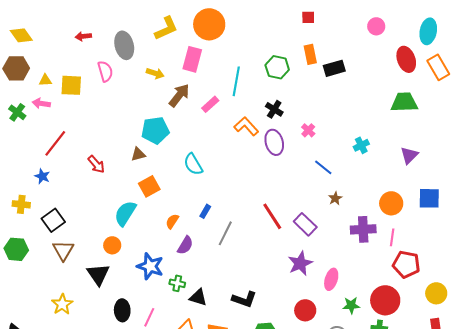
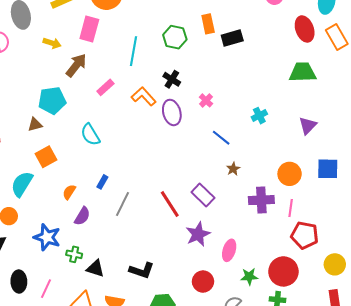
pink rectangle: (210, 104) -> (105, 87), moved
red line: (272, 216) -> (170, 204), moved

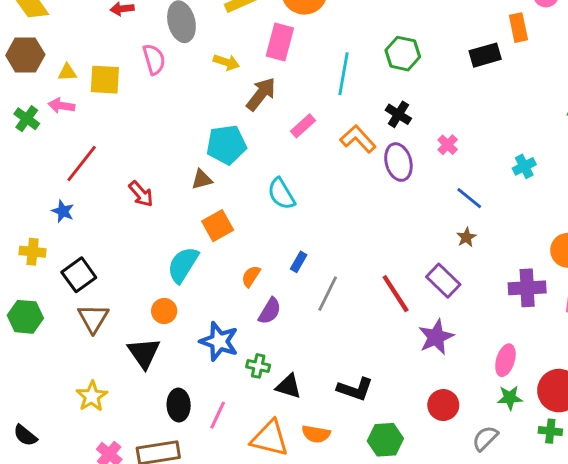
orange rectangle: (208, 24) -> (518, 28), moved
brown star: (233, 169) -> (466, 237), moved
pink ellipse: (229, 250) -> (505, 360), moved

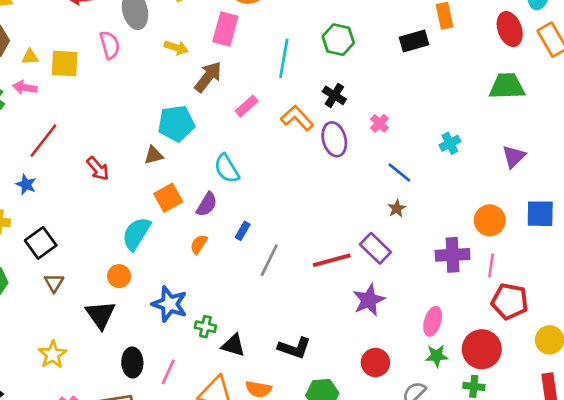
red line: (396, 294) -> (332, 260), turned -72
purple semicircle: (270, 311) -> (207, 204), moved
brown triangle: (93, 318) -> (54, 283), size x0.7

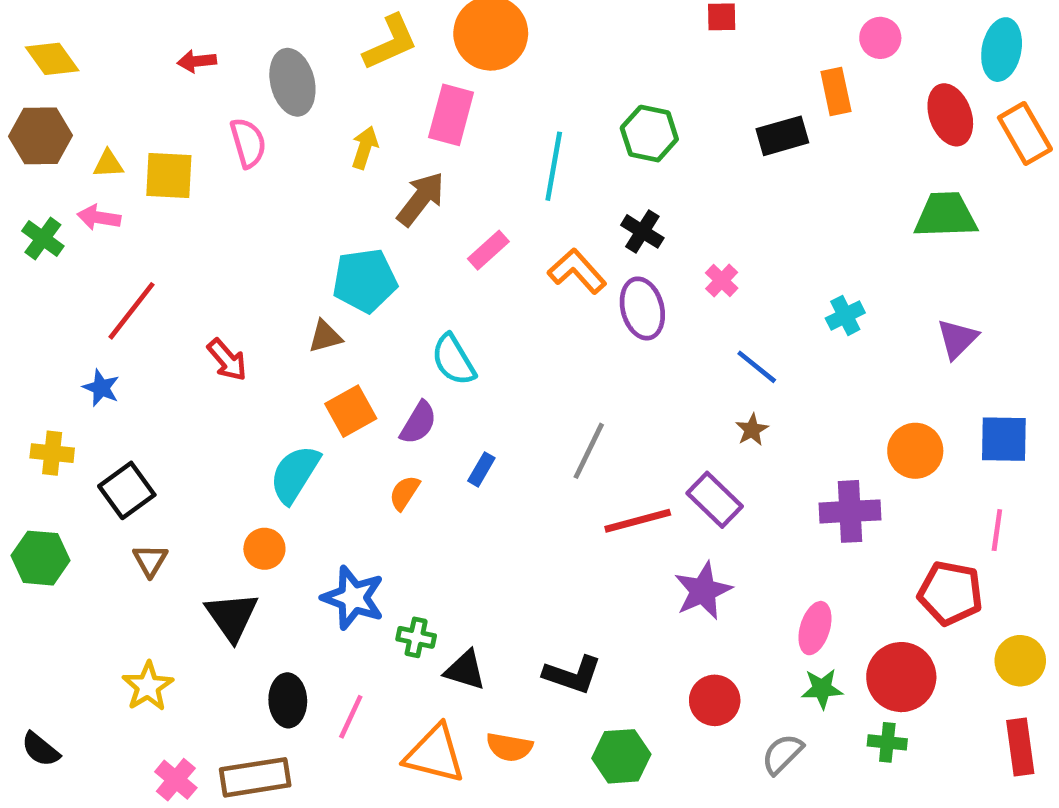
yellow arrow: (176, 48) -> (365, 148), turned -90
gray line: (269, 260) -> (589, 451), moved
pink line: (491, 266) -> (997, 530), moved

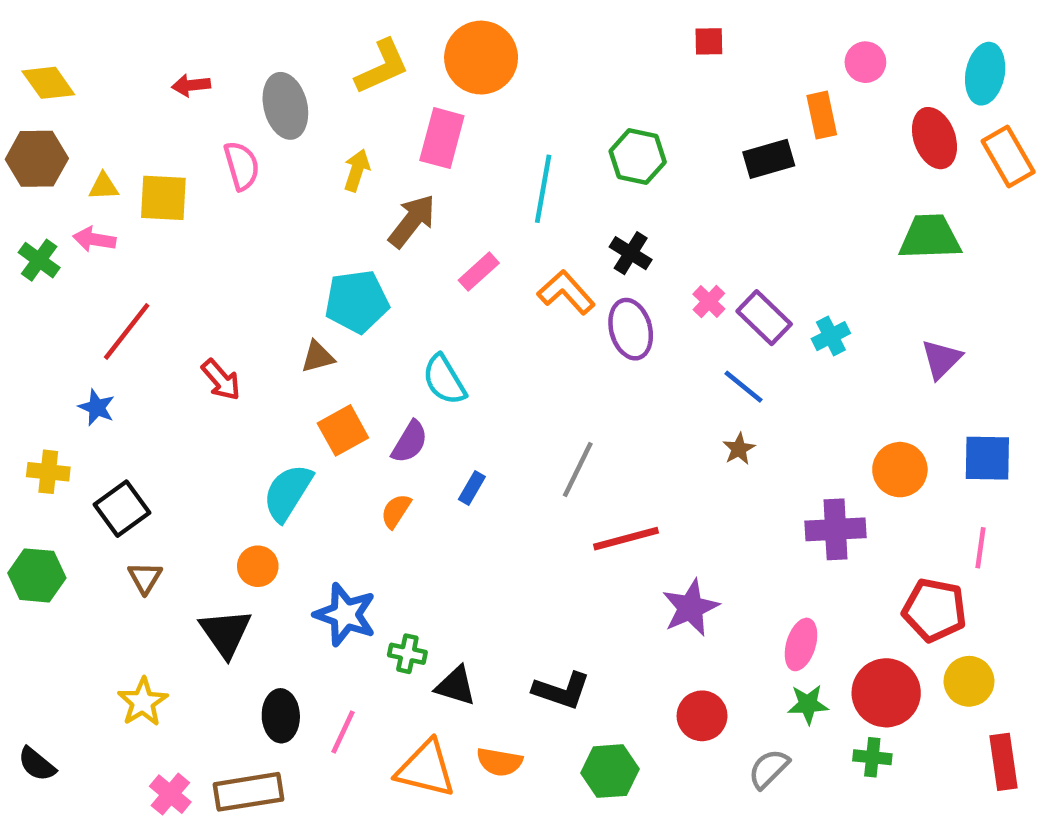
purple rectangle: (715, 500) -> (764, 318), moved
yellow circle: (1020, 661) -> (969, 681), moved

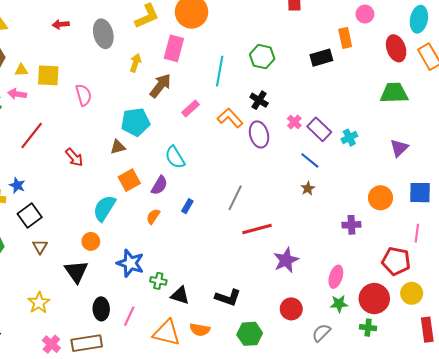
pink semicircle: (242, 166) -> (84, 95), moved
blue star: (97, 407) -> (17, 185), moved
purple cross: (836, 529) -> (351, 225), size x0.7

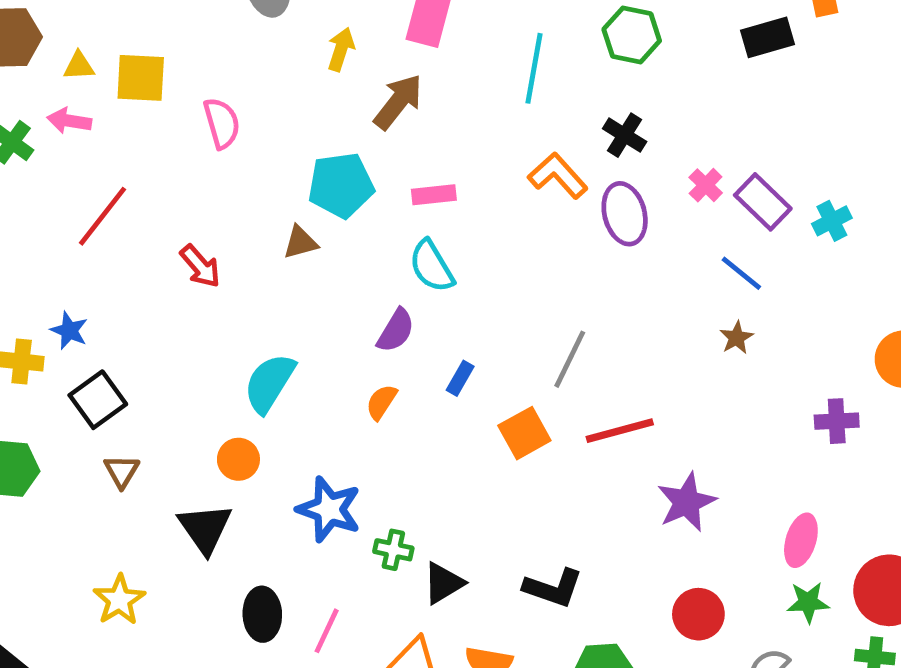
pink rectangle: (191, 109) -> (434, 195), moved, turned 36
orange square: (129, 180) -> (524, 433), moved
black triangle: (180, 295) -> (443, 583), turned -48

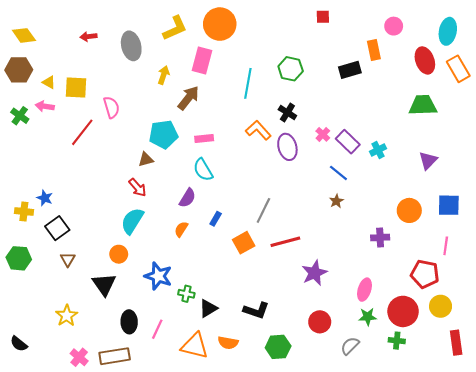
yellow triangle: (79, 66) -> (49, 82), turned 32
red line: (103, 216) -> (82, 132), moved
red arrow: (200, 266) -> (137, 188), moved

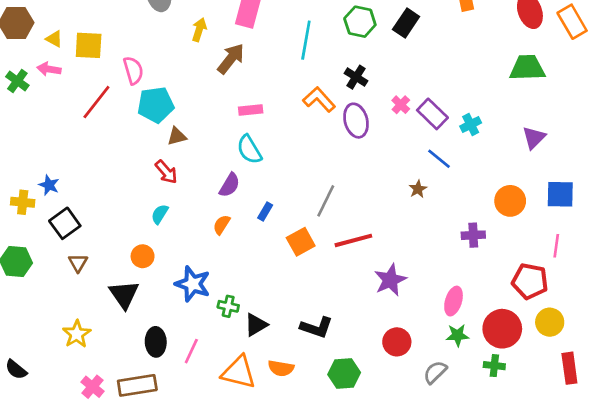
black rectangle: (350, 70) -> (406, 23), moved, turned -40
cyan pentagon: (163, 134) -> (156, 105), moved
blue line: (338, 173) -> (439, 159), moved
cyan semicircle: (132, 221) -> (160, 214), size x0.6

